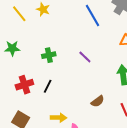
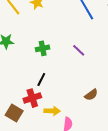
red cross: (24, 85) -> (32, 98), moved

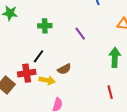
brown semicircle: (91, 95) -> (64, 69), moved
yellow arrow: (52, 111) -> (47, 80), moved

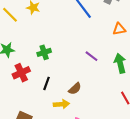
purple line: (80, 34) -> (91, 56), moved
red cross: (27, 73) -> (21, 73), moved

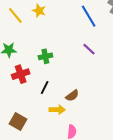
purple line: (91, 56) -> (89, 49), moved

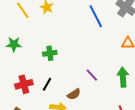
purple line: (89, 49) -> (92, 75), moved
red cross: (21, 74) -> (24, 84), moved

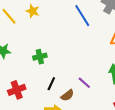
purple line: (92, 75) -> (84, 83), moved
black line: (47, 84) -> (51, 84), moved

